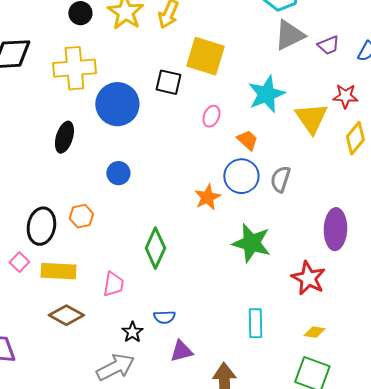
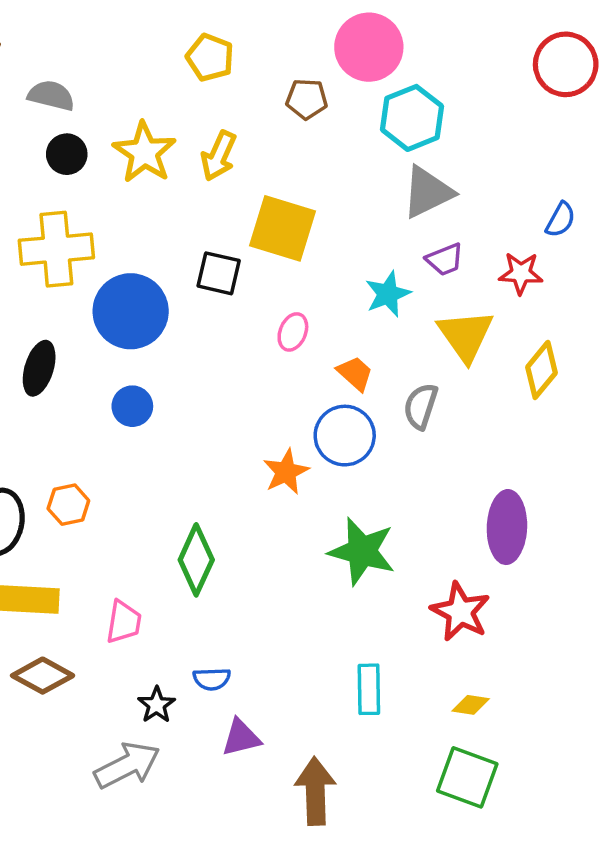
purple trapezoid: (328, 45) -> (445, 259), moved
cyan star: (266, 94) -> (388, 294), size x0.7
red star: (345, 96) -> (521, 273), moved
blue circle: (118, 173) -> (132, 406), moved
gray semicircle: (280, 179) -> (421, 406), moved

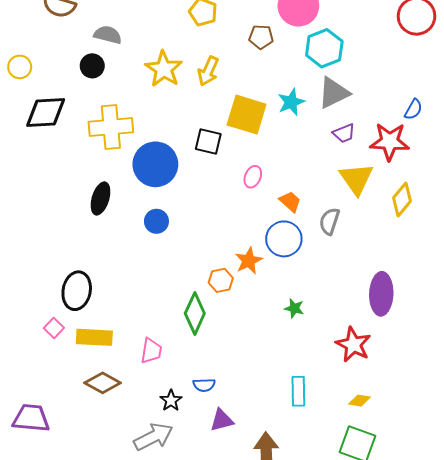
black circle: (67, 154) -> (92, 66), moved
red star: (521, 273) -> (390, 142), size x1.5
cyan star: (388, 294) -> (291, 102), moved
orange hexagon: (68, 505) -> (221, 280), moved
green star: (362, 551) -> (294, 308), size x0.5

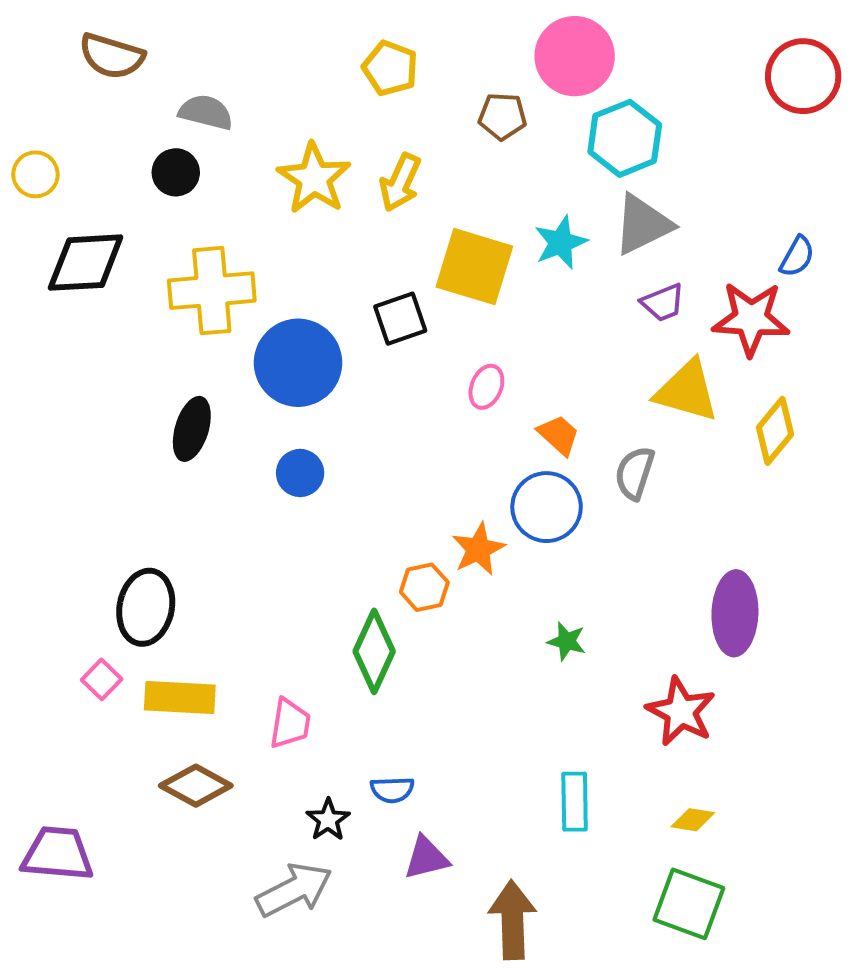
black square: (208, 142) -> (400, 319), turned -32
yellow triangle: (356, 179) -> (687, 391), turned -39

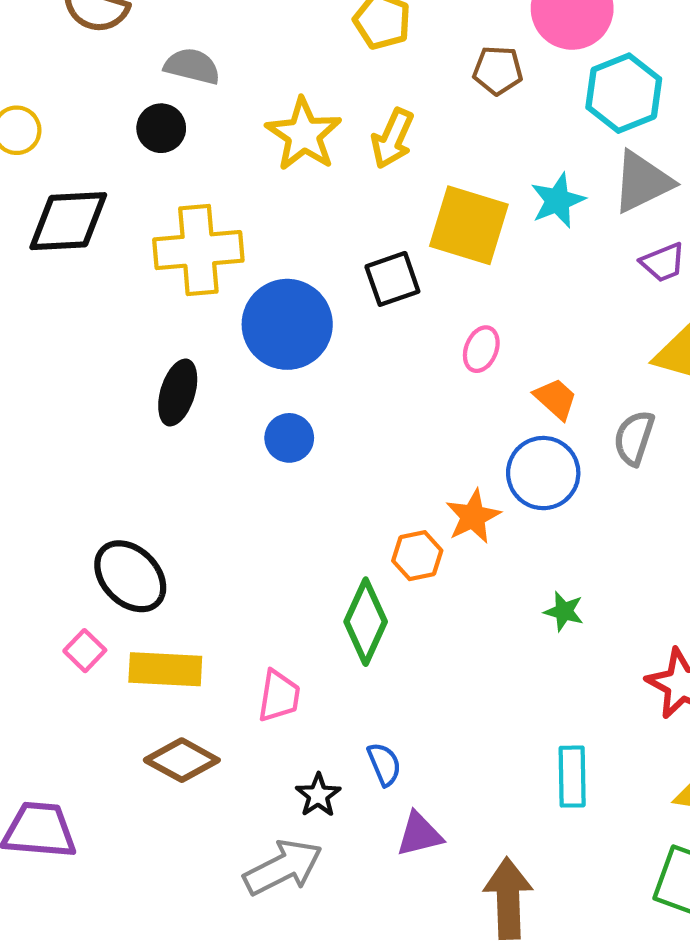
black ellipse: (146, 607) -> (130, 576), turned -56
blue semicircle: (392, 790) -> (384, 764), turned -111

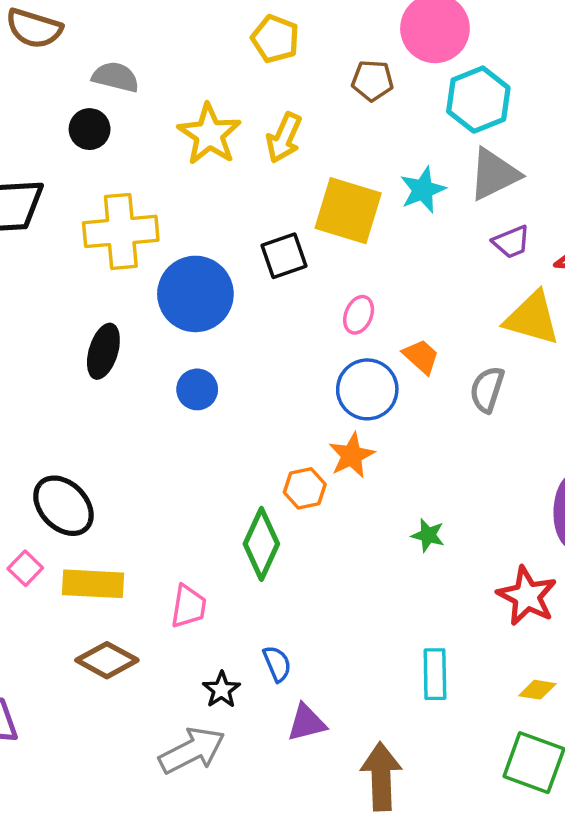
blue circle: (543, 473) -> (367, 389), moved

